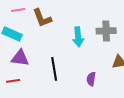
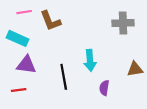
gray cross: (106, 31) -> (123, 23), moved
cyan arrow: (78, 37) -> (90, 60), moved

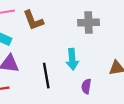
gray cross: (123, 23) -> (88, 22), moved

